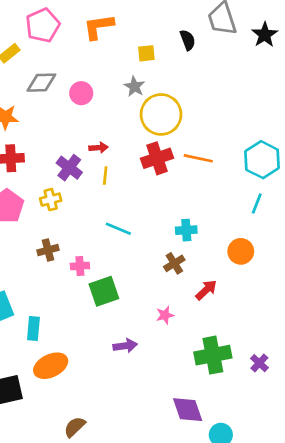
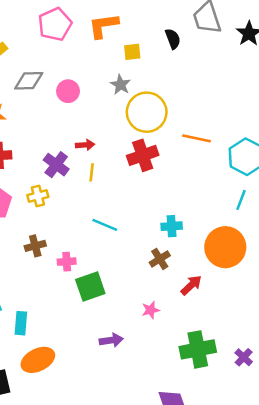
pink pentagon: (43, 25) -> (55, 24), moved
orange L-shape: (99, 27) -> (103, 26), moved
orange line: (198, 158) -> (196, 138), moved
orange circle: (241, 251) -> (225, 247), size x1.6

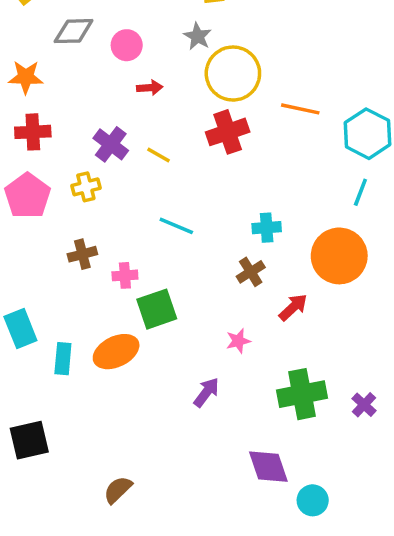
red arrow: (85, 145) -> (150, 88), moved
yellow line: (92, 172) -> (159, 155), turned -66
purple arrow: (111, 340) -> (206, 392), moved, turned -45
orange ellipse: (38, 360) -> (116, 352), moved

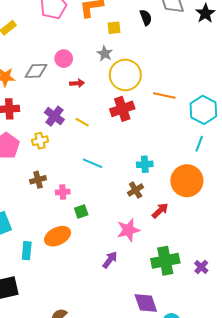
gray diamond: (74, 31) -> (36, 71), moved
green square: (157, 309) -> (81, 212), size x0.6
pink star: (238, 341) -> (128, 230), size x1.6
cyan rectangle: (63, 359) -> (27, 251), moved

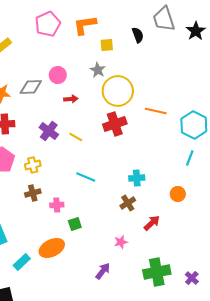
yellow cross: (40, 141) -> (33, 165), moved
orange circle: (187, 181) -> (178, 194), size x0.5
pink star: (128, 230) -> (121, 242), size x0.6
cyan rectangle: (27, 251) -> (22, 262), turned 42

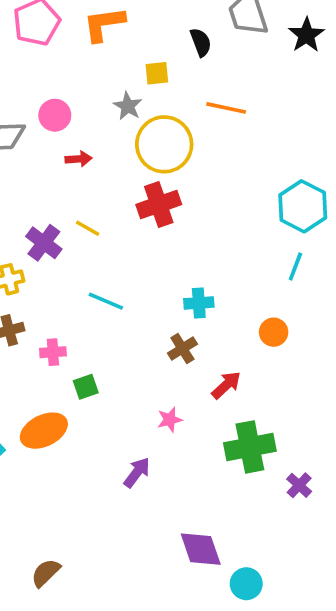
yellow square: (107, 45) -> (157, 73), moved
orange line: (156, 111) -> (226, 108), moved
purple cross: (49, 131) -> (44, 243), moved
green cross: (157, 272) -> (250, 447), moved

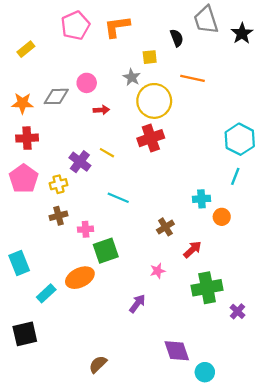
cyan cross: (199, 303) -> (201, 199), moved
green square: (86, 387) -> (106, 251), size x1.6
brown semicircle: (46, 573) -> (98, 364), moved

